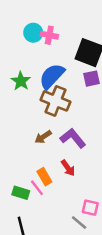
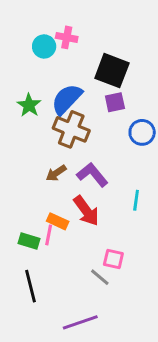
pink cross: (49, 35) -> (67, 37), moved
red arrow: (68, 168) -> (86, 211), size x1.5
orange rectangle: (44, 177) -> (58, 221), turned -35
pink line: (37, 188) -> (49, 235), turned 49

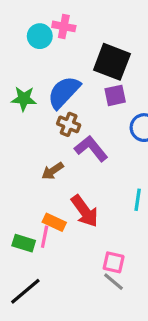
green star: (29, 105) -> (24, 99), turned -30
brown cross: (71, 129) -> (69, 124), size x0.6
purple L-shape: (92, 175) -> (91, 148), moved
gray line: (100, 277) -> (114, 282), moved
black line: (31, 286) -> (25, 291), turned 64

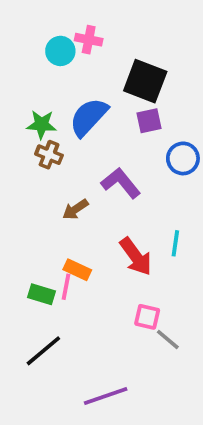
brown cross: (69, 124) -> (49, 155), moved
red arrow: (85, 211) -> (136, 257), moved
gray line: (114, 282) -> (168, 339), moved

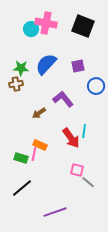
pink cross: (89, 40) -> (46, 23), size x1.5
black square: (145, 81) -> (83, 26), moved
brown cross: (49, 155) -> (16, 84), moved, turned -32
cyan line: (175, 243) -> (84, 131), moved

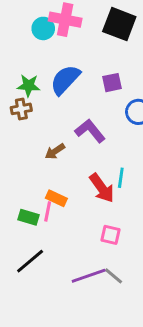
gray line: (88, 182) -> (113, 276), moved
purple line: (55, 212) -> (89, 276), moved

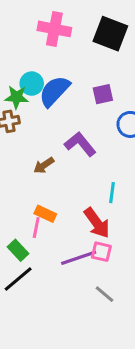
cyan circle: (43, 28) -> (32, 84), moved
red arrow: (102, 188) -> (97, 223), moved
green rectangle: (29, 217) -> (18, 250), moved, turned 30
purple line: (89, 276) -> (79, 258), moved

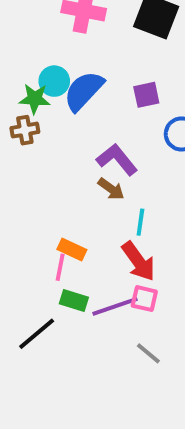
brown arrow: (44, 165) -> (111, 189), moved, turned -110
cyan line: (112, 193) -> (140, 222), moved
green rectangle: (18, 250) -> (74, 301), moved, turned -30

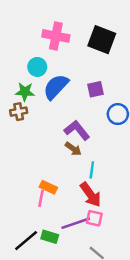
cyan circle: (54, 81) -> (37, 67), moved
green rectangle: (74, 301) -> (50, 237), moved

